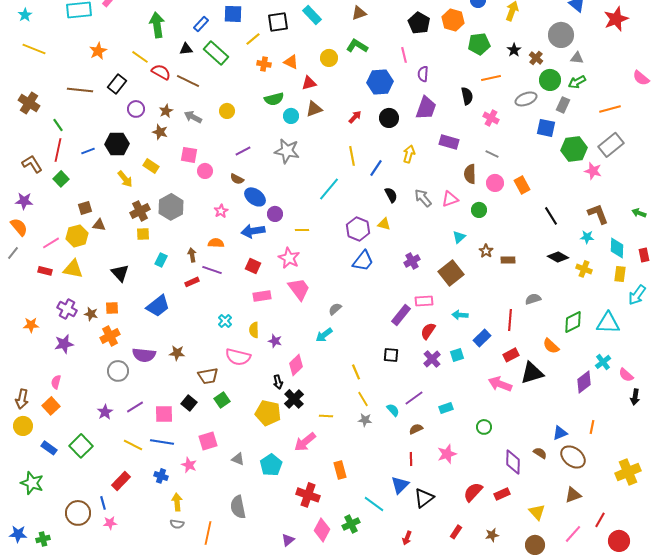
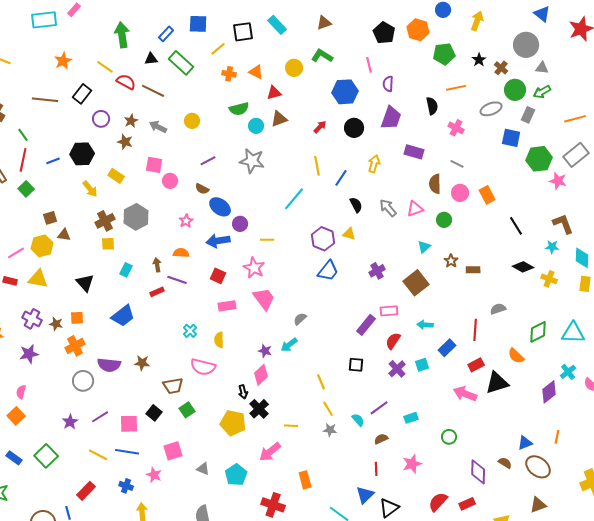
purple star: (275, 341) -> (265, 351), moved

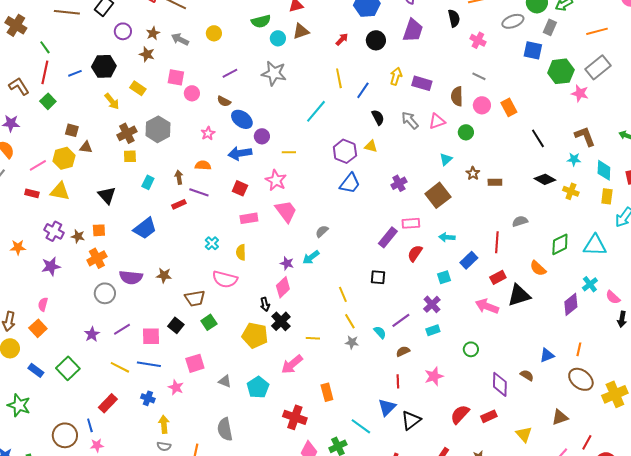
purple rectangle: (414, 152) -> (422, 83), moved
brown square: (50, 218) -> (72, 130), turned 32
purple cross: (397, 369) -> (432, 304), moved
brown ellipse: (538, 467) -> (581, 379), moved

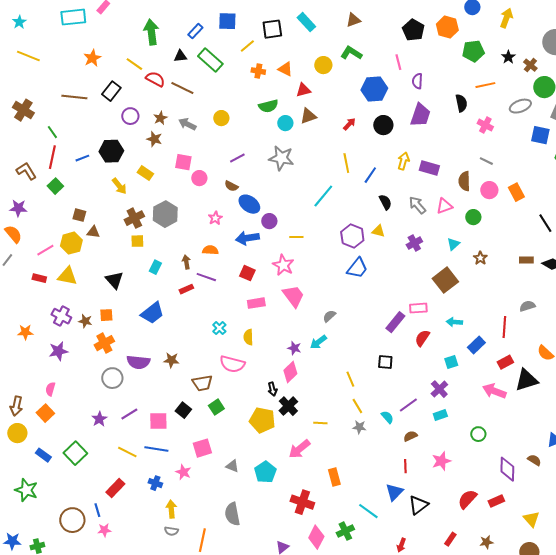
brown rectangle: (495, 182) -> (526, 260), moved
purple cross: (399, 183) -> (414, 243), moved

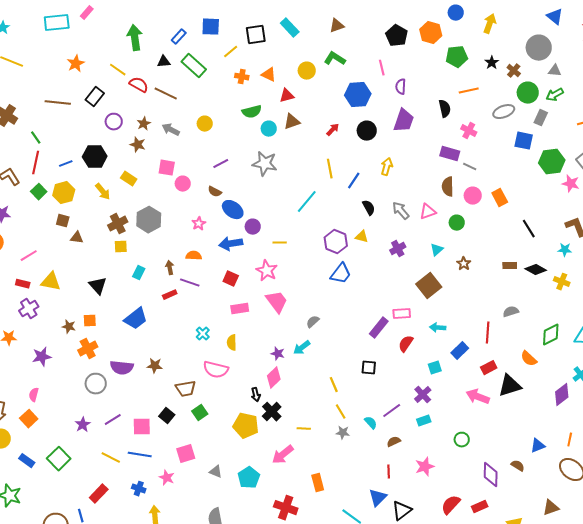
purple rectangle: (429, 168) -> (450, 154), moved
yellow hexagon: (71, 243) -> (64, 193), moved
purple cross: (61, 316) -> (29, 309), moved, turned 30

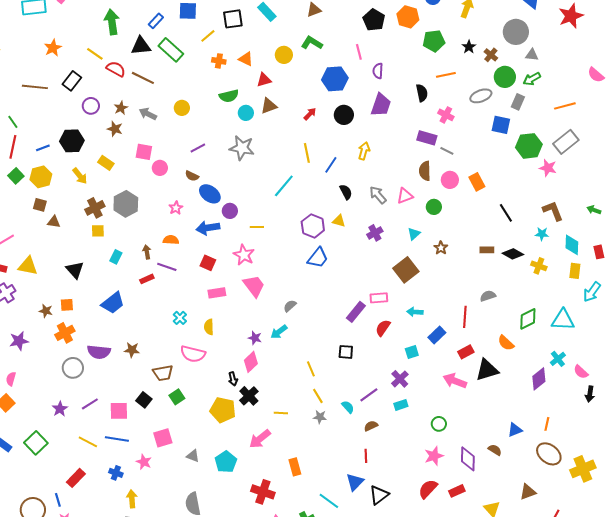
black triangle: (164, 62) -> (141, 46), size x1.5
pink star: (425, 467) -> (434, 456), moved

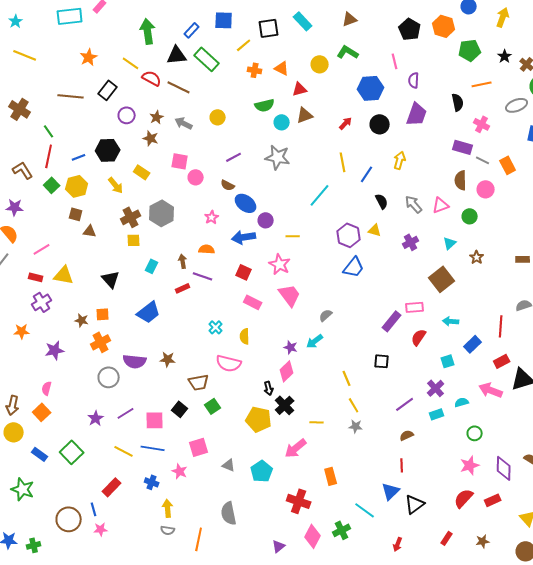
orange rectangle: (477, 182) -> (508, 165), moved
pink rectangle: (217, 293) -> (253, 302), turned 36
cyan semicircle: (348, 407) -> (462, 402), moved, turned -64

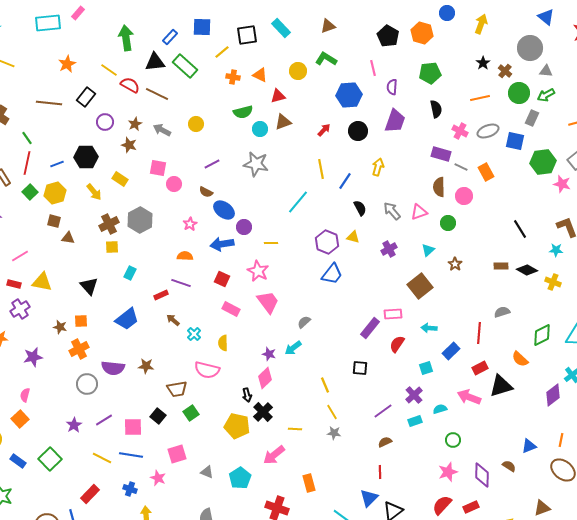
green pentagon: (470, 50) -> (430, 73), moved
orange line: (482, 84) -> (480, 98), moved
gray ellipse: (517, 105) -> (488, 131), moved
brown arrow: (183, 261) -> (173, 320), moved, turned -40

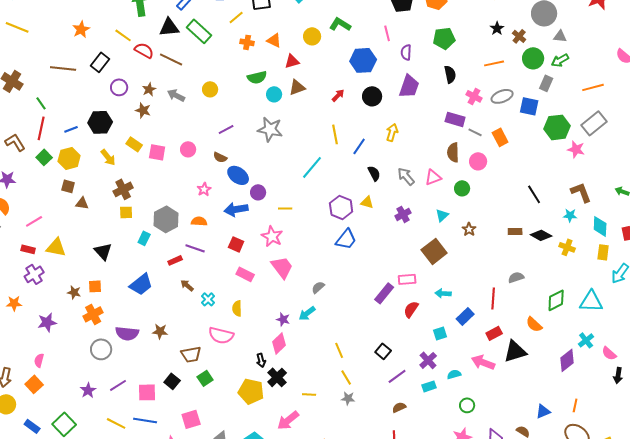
pink square: (158, 168) -> (157, 152), moved
gray hexagon: (140, 220) -> (166, 219), moved
black square: (360, 368) -> (383, 351), moved, turned 35

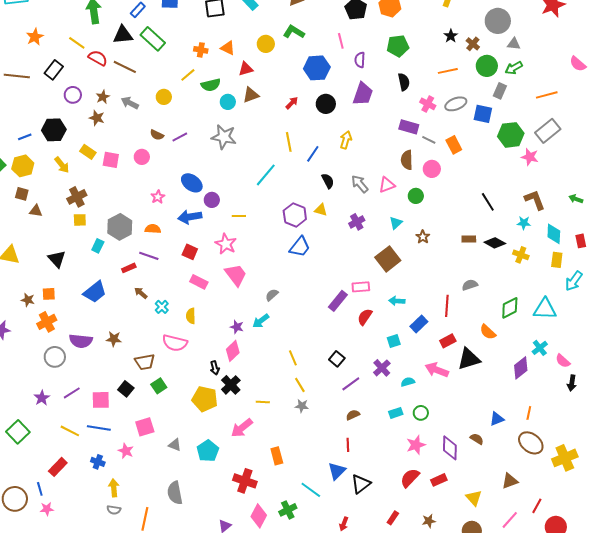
yellow line: (236, 17) -> (188, 75), moved
brown semicircle: (220, 157) -> (157, 135), moved
cyan rectangle: (429, 386) -> (396, 413), moved

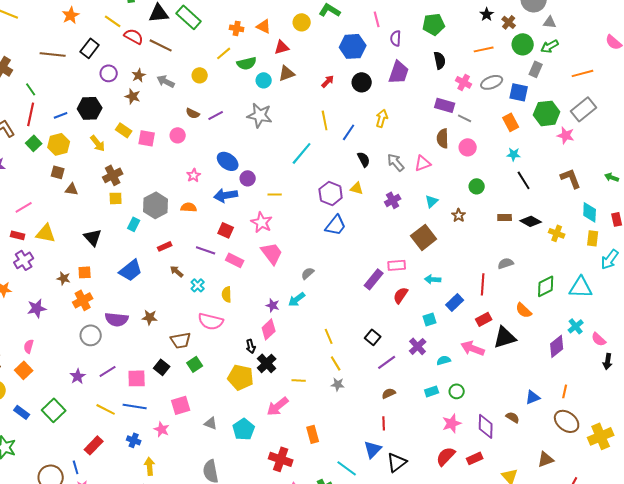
orange rectangle: (454, 145) -> (511, 122), moved
green circle: (416, 196) -> (477, 186), moved
cyan star: (524, 223) -> (514, 154), moved
purple line: (149, 256) -> (206, 250), moved

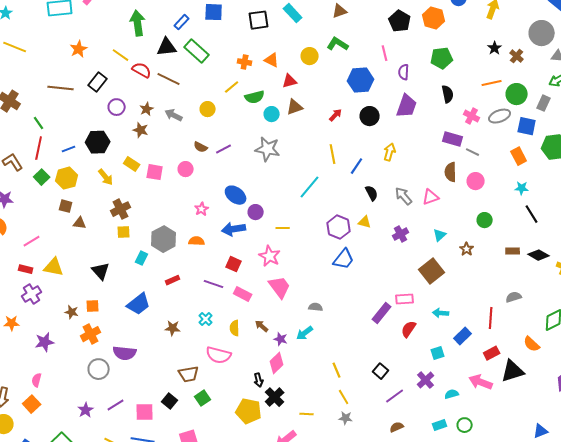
green circle: (523, 44) -> (517, 94), moved
brown arrow: (177, 271) -> (262, 326), moved
gray semicircle: (308, 273) -> (316, 307), turned 48
brown star: (150, 317) -> (173, 328), moved

